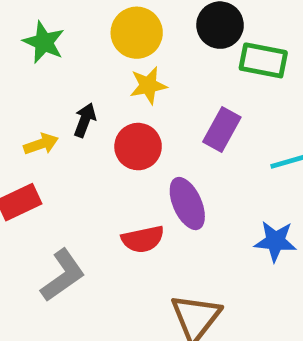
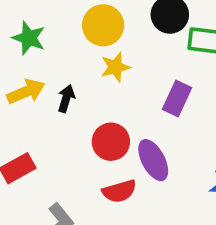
yellow arrow: (41, 144) -> (26, 92), moved, size x1.4
red circle: (138, 147) -> (111, 142), moved

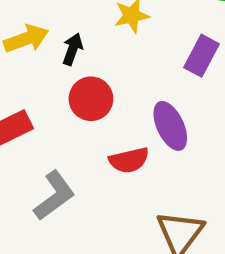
red circle: (111, 142) -> (91, 99), moved

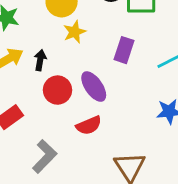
purple ellipse: (170, 126) -> (94, 87), moved

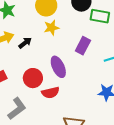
black arrow: (40, 60) -> (25, 43), turned 32
red circle: (58, 90) -> (33, 78), moved

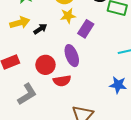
purple rectangle: (83, 46) -> (86, 29), moved

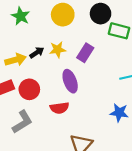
yellow star: (68, 16) -> (58, 50), moved
yellow arrow: (20, 23) -> (16, 60), moved
red circle: (45, 65) -> (29, 89), moved

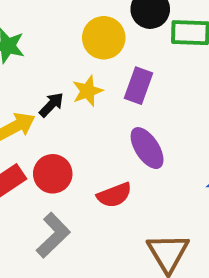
yellow circle: (63, 15) -> (104, 38), moved
purple ellipse: (70, 81) -> (147, 148), moved

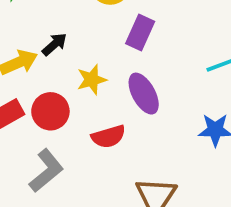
yellow star: (88, 91) -> (92, 80), moved

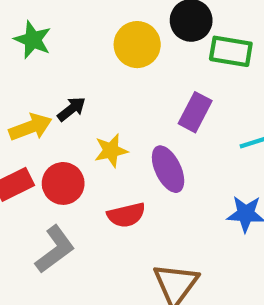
purple rectangle: (140, 33) -> (195, 112), moved

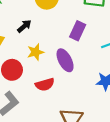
black arrow: (71, 109) -> (24, 26), moved

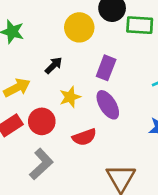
purple rectangle: (78, 31) -> (106, 68), moved

